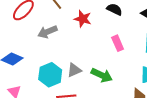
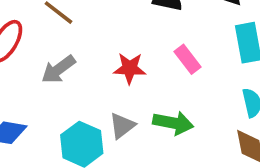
red star: (83, 19) -> (130, 68), moved

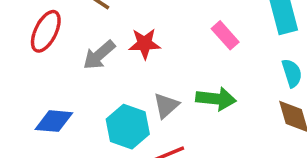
red star: (130, 68) -> (145, 44), moved

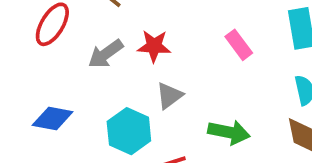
green arrow: (216, 99) -> (229, 132), moved
gray triangle: (166, 106) -> (169, 96), moved

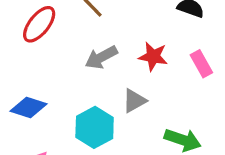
red star: (154, 46) -> (153, 56), moved
gray arrow: (106, 54) -> (101, 57), moved

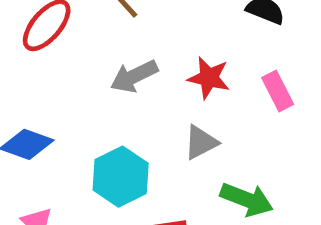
gray triangle: (134, 101) -> (201, 142), moved

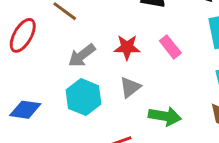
cyan hexagon: (121, 177) -> (83, 97), moved

